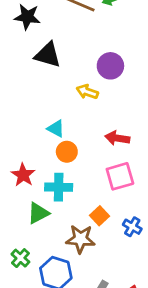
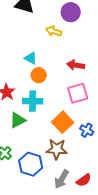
orange square: (100, 216) -> (63, 122), size x1.5
brown star: (80, 239) -> (57, 149), moved

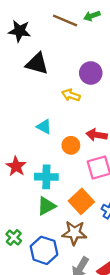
orange circle: (39, 75) -> (71, 145), moved
green triangle: (18, 120) -> (46, 206), moved

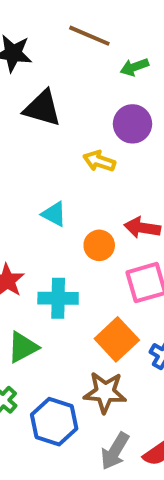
green arrow: (92, 16) -> (134, 67), moved
green triangle: (46, 206) -> (23, 347), moved

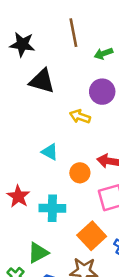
brown line: (89, 36) -> (73, 33), turned 56
green triangle: (23, 347) -> (38, 253), moved

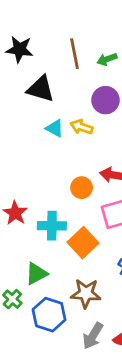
brown line: (73, 33) -> (74, 54), moved
cyan triangle: (50, 152) -> (55, 128), moved
orange square: (92, 236) -> (83, 243), moved

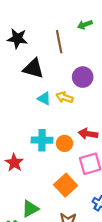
green arrow: (107, 59) -> (85, 25), moved
cyan cross: (52, 226) -> (42, 140), moved

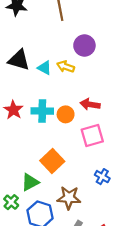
black triangle: (33, 68) -> (19, 60), moved
red star: (14, 163) -> (13, 110), moved
orange square: (66, 185) -> (52, 161), moved

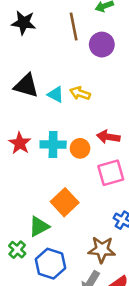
purple circle: (84, 46) -> (102, 45), moved
brown star: (69, 198) -> (102, 250), moved

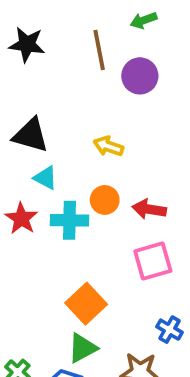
cyan triangle: (56, 95) -> (45, 178), moved
orange circle: (80, 148) -> (105, 200), moved
green triangle: (39, 227) -> (82, 348), moved

